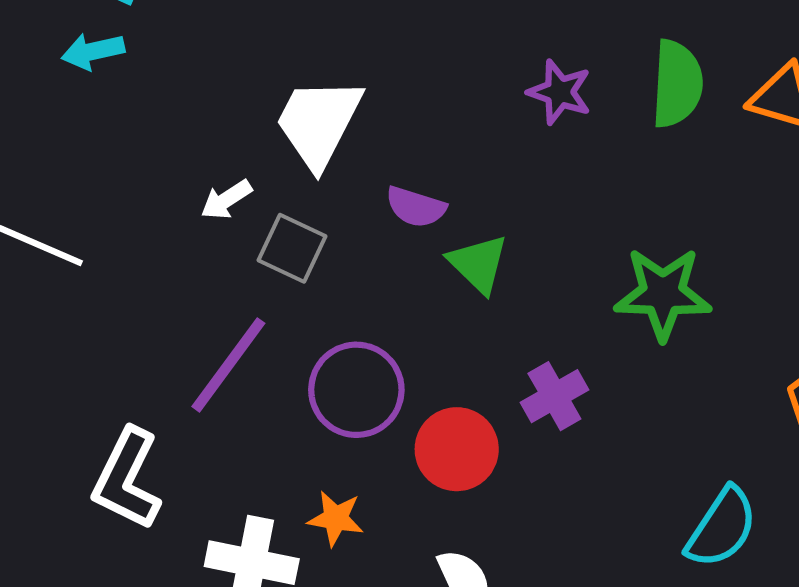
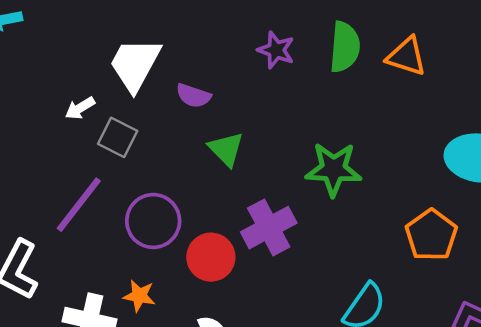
purple semicircle: (416, 207) -> (193, 96), moved
purple cross: (554, 396) -> (269, 228), size x1.4

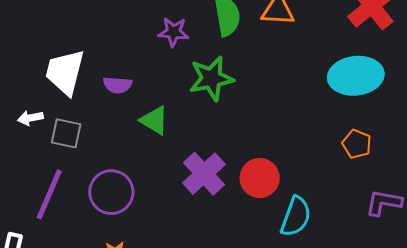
white arrow: (80, 108) -> (30, 118), turned 35
green star: (333, 169) -> (211, 78), moved
orange pentagon: (431, 235) -> (357, 144), moved, size x0.7
red circle: (211, 257) -> (260, 178), moved

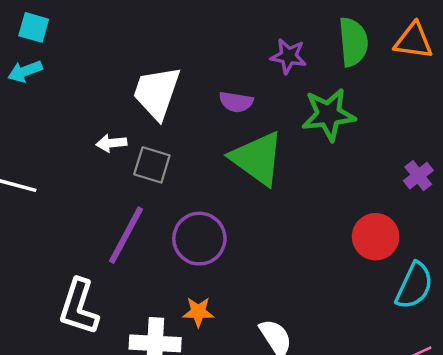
purple semicircle: (118, 85) -> (236, 102), moved
green triangle: (154, 120) -> (257, 158), size x1.6
purple cross: (204, 174) -> (418, 176), moved, size x0.6

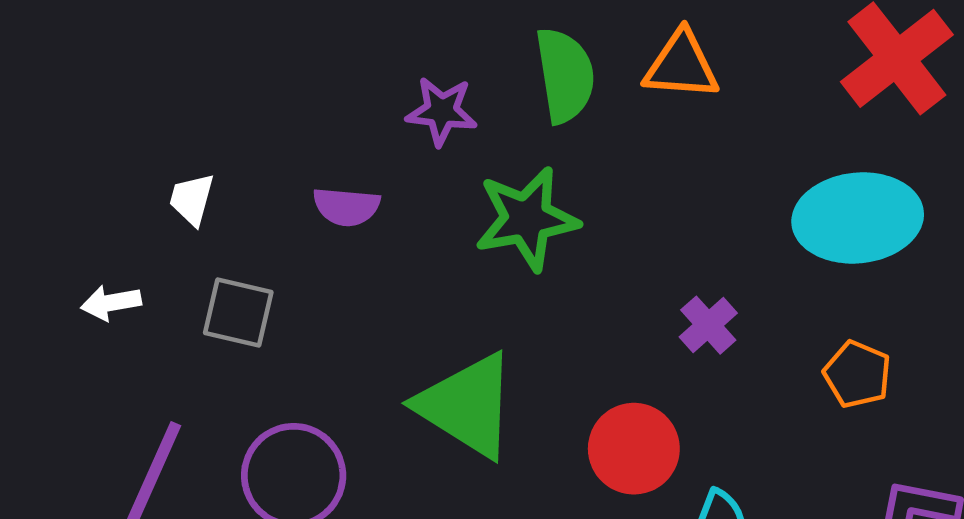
white trapezoid: (157, 93) -> (192, 199), size x0.5
green triangle: (257, 158) -> (467, 405), moved
gray square: (152, 165) -> (238, 312), moved

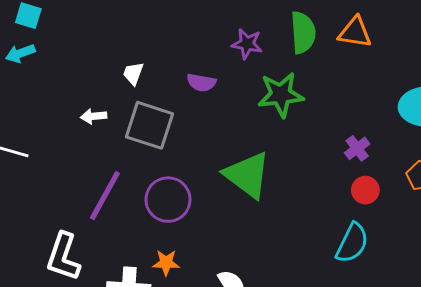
gray square: (238, 312) -> (150, 125), size x1.5
red circle: (634, 449) -> (365, 190), moved, size x0.7

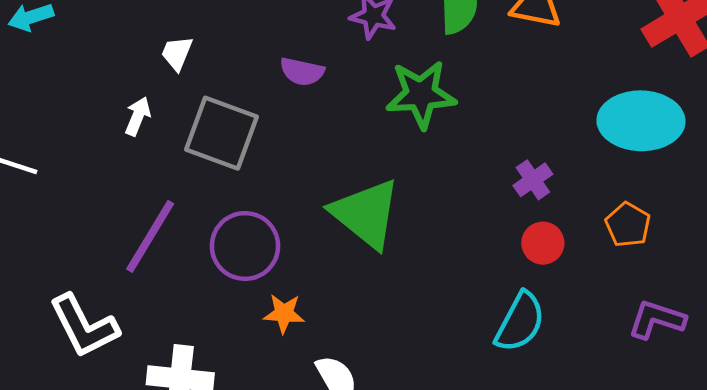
white trapezoid: (133, 73) -> (177, 53), moved
white arrow: (94, 116) -> (138, 116), turned 115
white L-shape: (63, 257) -> (84, 326), turned -48
orange star: (166, 263) -> (284, 313), moved

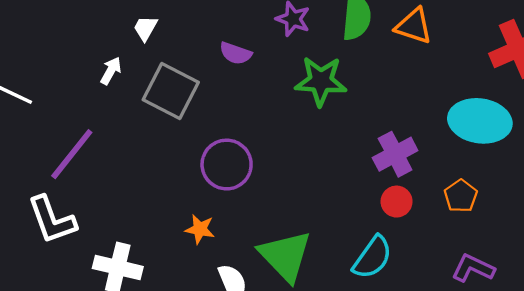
purple cross: (533, 180) -> (395, 154), size x1.5
green triangle: (366, 214) -> (285, 256), moved
purple line: (150, 236) -> (72, 154), moved
purple circle: (245, 246) -> (227, 165), moved

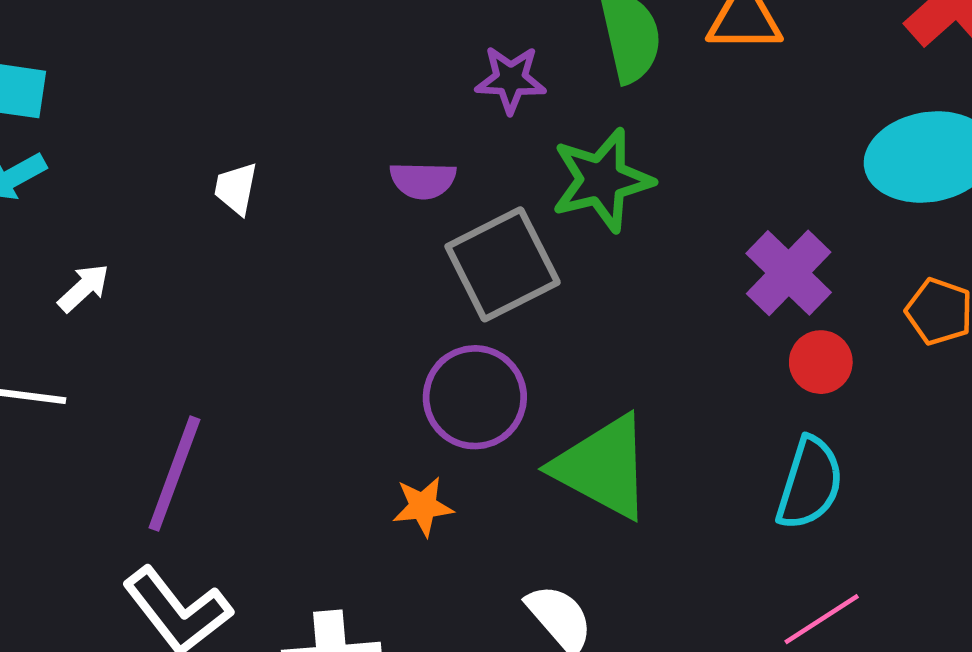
white arrow: (111, 71) -> (84, 288), moved, turned 36
gray square: (171, 91) -> (503, 264), moved, turned -36
orange star: (200, 229) -> (423, 506), moved
green triangle: (285, 256) -> (603, 467), moved

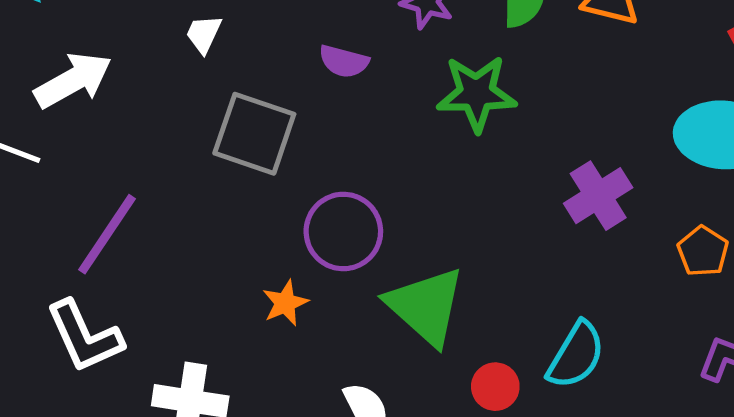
gray square: (503, 264) -> (254, 134), moved, turned 32
white arrow: (84, 288) -> (73, 80), size x1.8
red circle: (821, 362) -> (495, 387), moved
orange star: (423, 506) -> (285, 303), turned -30

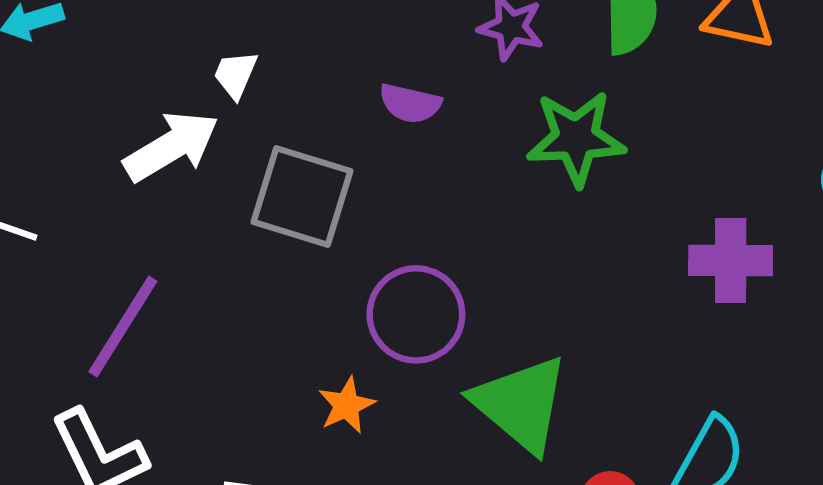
white arrow: (73, 80) -> (171, 146), moved
purple cross: (598, 196) -> (731, 260), turned 34

